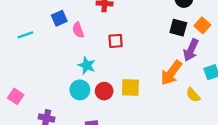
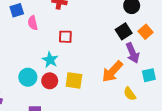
black square: (178, 28) -> (124, 31), turned 35
purple arrow: (191, 50) -> (133, 53), turned -54
cyan star: (87, 65) -> (50, 60), moved

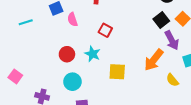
red square: (65, 37) -> (105, 30), turned 32
cyan circle: (28, 77) -> (72, 82), moved
red circle: (50, 81) -> (67, 54), moved

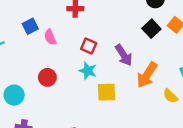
purple arrow: (172, 40) -> (124, 55), moved
cyan star: (92, 54) -> (88, 71), moved
cyan circle: (72, 82) -> (14, 95), moved

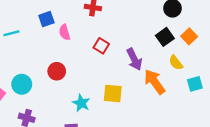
cyan star: (88, 71) -> (81, 103), moved
orange arrow: (147, 75) -> (155, 82), turned 104
yellow semicircle: (170, 96) -> (176, 63), moved

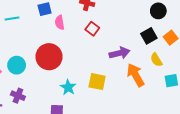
red square: (101, 46) -> (92, 29), moved
purple arrow: (134, 59) -> (120, 53), turned -84
red circle: (57, 71) -> (49, 57), size x1.6

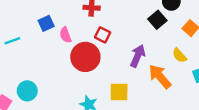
black square: (149, 36) -> (157, 20), moved
purple arrow: (120, 53) -> (138, 56), turned -42
red circle: (49, 57) -> (85, 57), moved

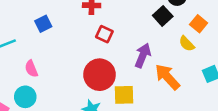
pink semicircle: (65, 35) -> (31, 69), moved
yellow semicircle: (179, 55) -> (187, 44), moved
red circle: (85, 57) -> (100, 75), moved

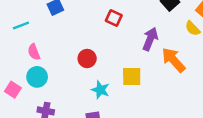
pink semicircle: (31, 69) -> (34, 52), moved
red circle: (100, 75) -> (87, 58), moved, size x0.6

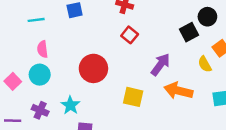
red circle: (87, 58) -> (93, 68), size x1.5
orange arrow: (173, 60) -> (178, 91), turned -48
cyan star: (100, 90) -> (70, 105), moved

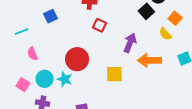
cyan circle: (40, 75) -> (45, 79), moved
pink square: (13, 81) -> (23, 85), moved
cyan star: (70, 105) -> (65, 79), moved

